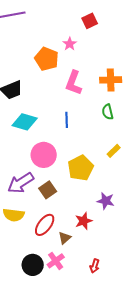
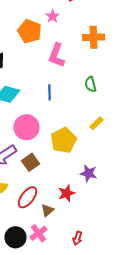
orange cross: (111, 80) -> (93, 37), moved

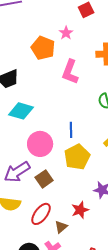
blue line: (49, 92) -> (71, 130), moved

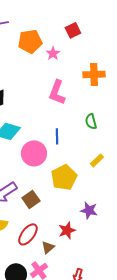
orange pentagon: (43, 48) -> (30, 41), moved, turned -30
blue line: (71, 130) -> (57, 136), moved
pink circle: (40, 144) -> (34, 153), moved

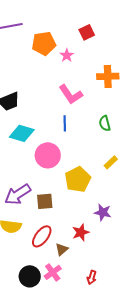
pink L-shape: (57, 92) -> (71, 94), turned -55
blue line: (57, 136) -> (65, 123), moved
brown square: (31, 199) -> (45, 201), turned 30

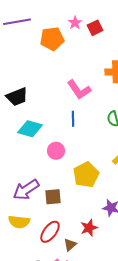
pink star: (67, 55) -> (75, 23), moved
pink circle: (48, 155) -> (56, 151), size x0.7

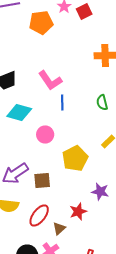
pink L-shape: (79, 90) -> (50, 80), moved

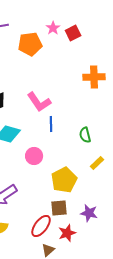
green semicircle: (102, 102) -> (85, 135), moved
brown square: (42, 180) -> (59, 208), moved
red ellipse: (39, 216) -> (41, 226), moved

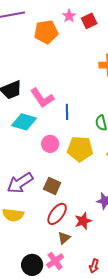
pink L-shape: (39, 102) -> (42, 98), moved
yellow pentagon: (64, 180) -> (80, 149), moved, turned 30
brown square: (59, 208) -> (52, 186), moved, turned 30

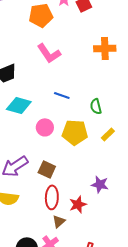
pink L-shape: (42, 98) -> (49, 53), moved
blue line: (67, 112) -> (62, 95), turned -70
red ellipse: (57, 214) -> (52, 197), turned -35

